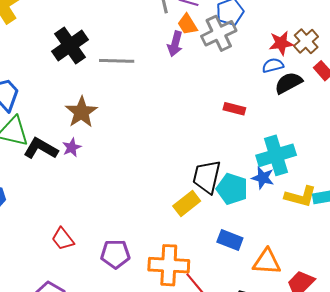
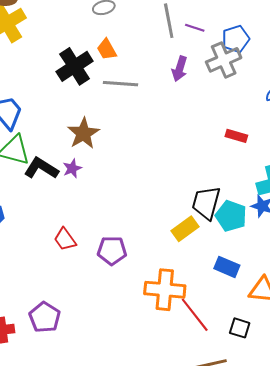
orange trapezoid: (187, 24) -> (107, 49), moved
red trapezoid: (63, 239) -> (65, 239), moved
purple pentagon: (115, 254) -> (112, 251), moved

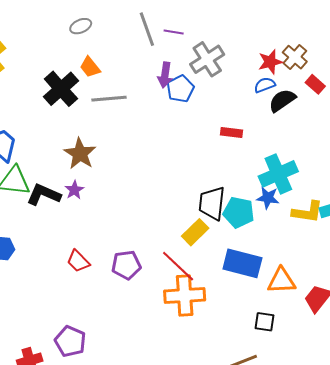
blue pentagon: (236, 39) -> (180, 89), moved
blue rectangle: (227, 267) -> (242, 263), size x1.5
red line: (195, 315) -> (178, 266), moved

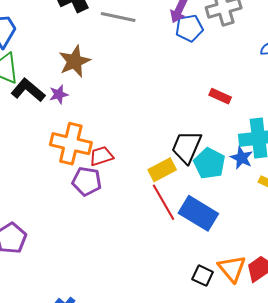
red rectangle: (231, 133) -> (220, 96), moved
red trapezoid: (78, 261) -> (101, 156), moved, turned 100
red line: (178, 266) -> (164, 202), moved
orange triangle: (281, 281) -> (232, 269), moved, turned 36
orange cross: (185, 295) -> (71, 144), moved

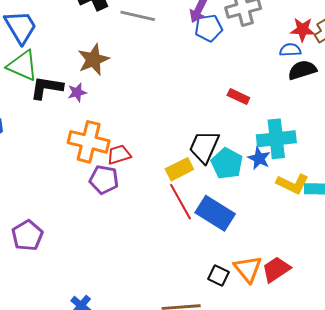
black L-shape: (28, 90) -> (46, 88), turned -32

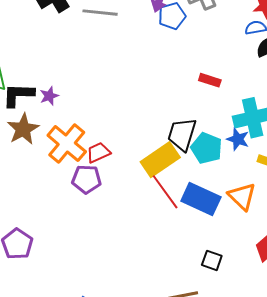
brown star: (93, 60) -> (23, 129), moved
orange cross: (89, 142) -> (67, 144), turned 33
yellow rectangle: (179, 169) -> (160, 160), size x1.4
orange triangle: (248, 269) -> (242, 196), moved

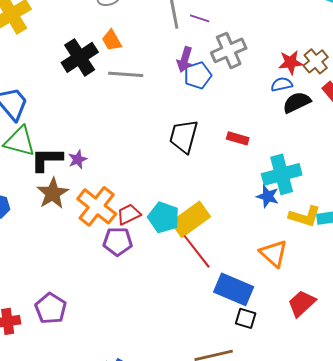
black trapezoid: (182, 134) -> (184, 136), moved
cyan pentagon: (207, 148) -> (164, 217), moved
blue rectangle: (201, 199) -> (234, 289), moved

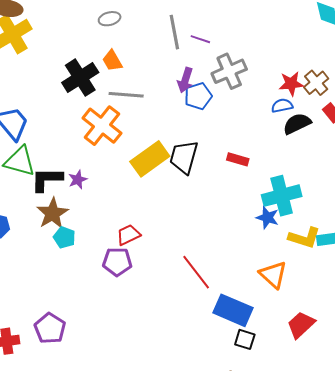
orange cross: (97, 206) -> (102, 126), moved
cyan pentagon: (164, 217) -> (64, 237), moved, size x0.7
yellow rectangle: (191, 219) -> (150, 159), moved

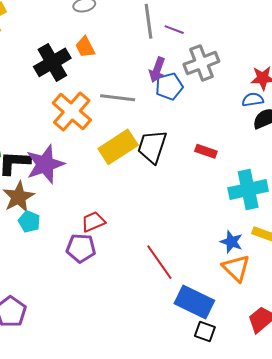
gray line: (126, 95) -> (118, 98), moved
purple star: (78, 180) -> (45, 164), size x2.0
blue star: (267, 218) -> (231, 242), moved

